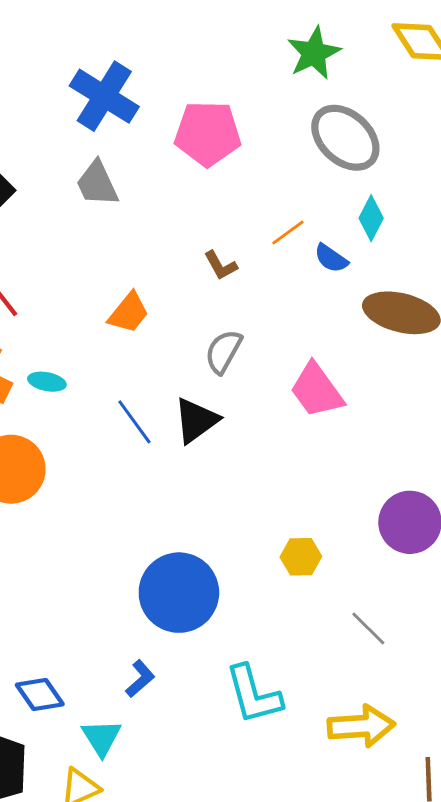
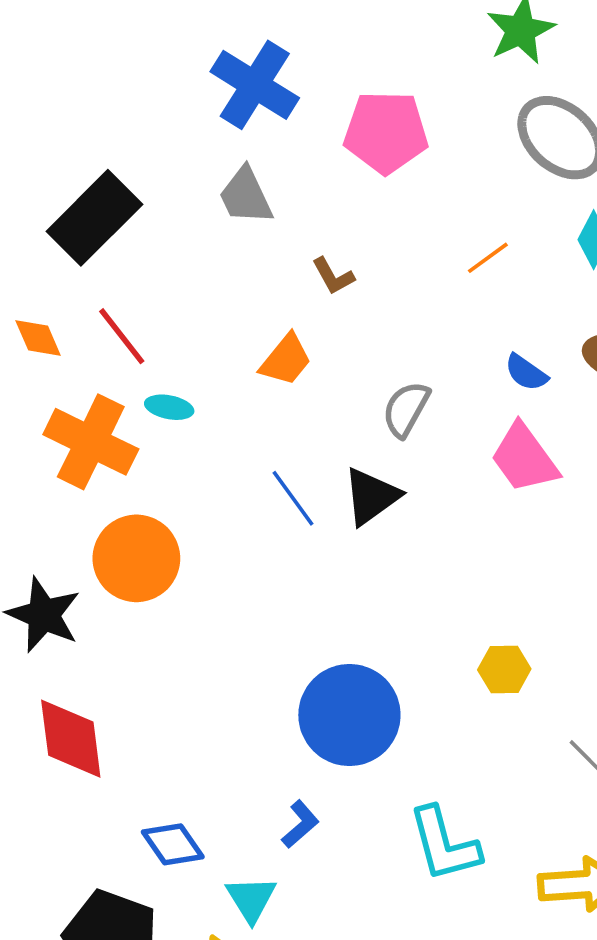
blue semicircle: (331, 258) -> (526, 373), moved
brown L-shape: (221, 265) -> (333, 276), moved
cyan ellipse: (47, 382) -> (169, 407), moved

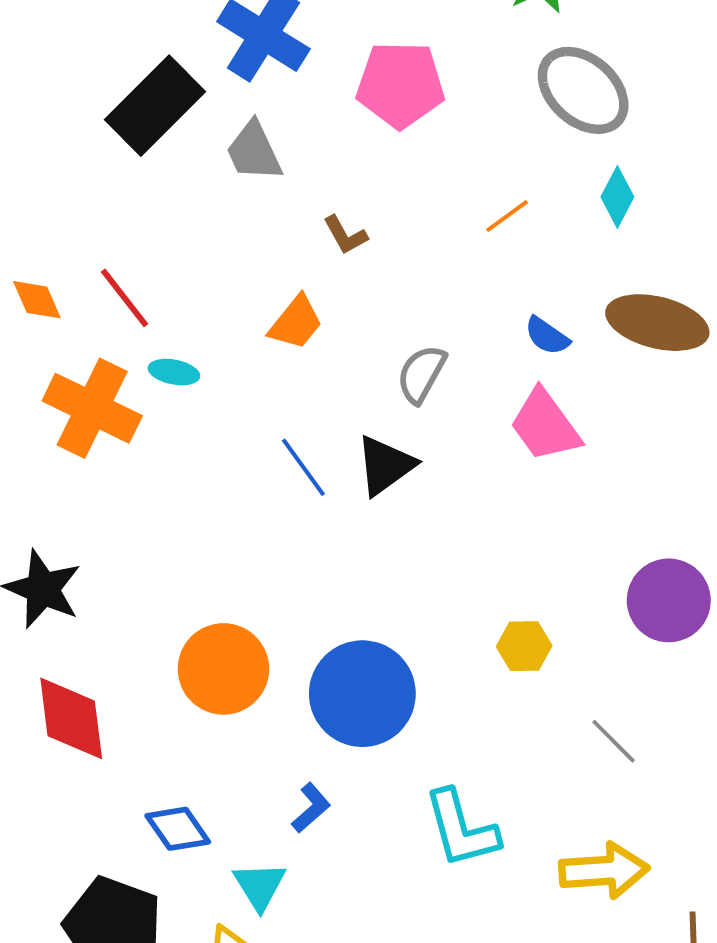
black rectangle: (94, 218) -> (155, 106), moved
orange circle: (136, 558) -> (223, 669), moved

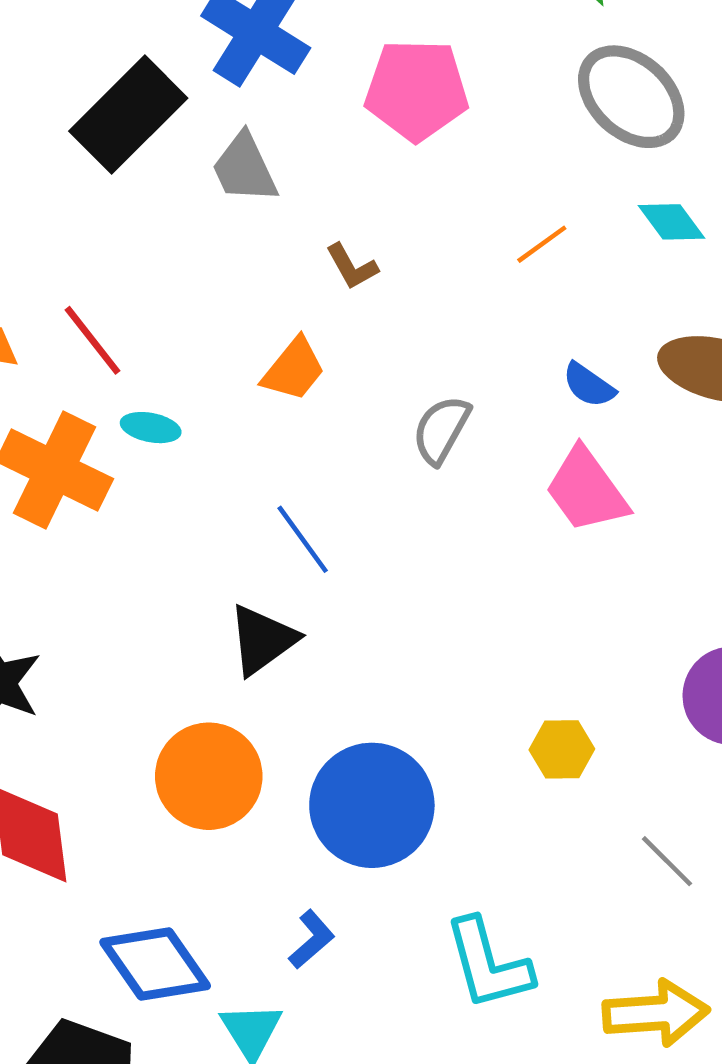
cyan diamond: (617, 197) -> (671, 222), turned -64
black triangle: (385, 465) -> (262, 640), moved
blue diamond: (178, 829) -> (155, 964), size x1.4

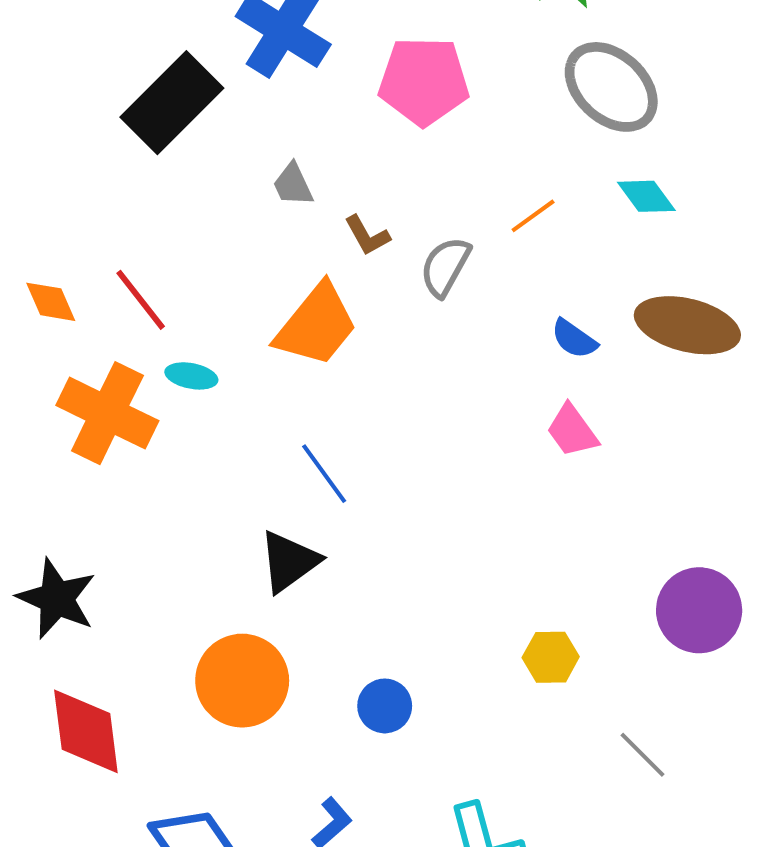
gray trapezoid: (245, 168) -> (293, 185), moved, size x0.7
orange trapezoid: (294, 369) -> (316, 325), size x1.5
gray semicircle: (441, 430) -> (445, 267), moved
pink trapezoid: (587, 490) -> (572, 431), size x0.7
blue circle: (372, 805) -> (385, 706), size x0.5

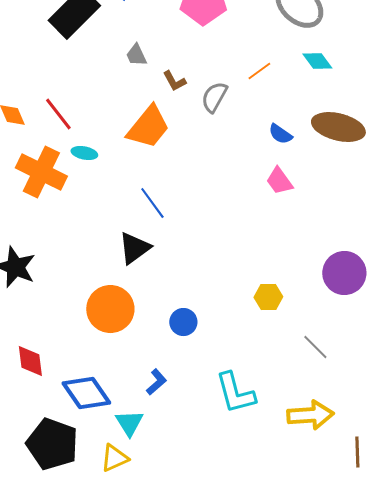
red diamond: (86, 731) -> (30, 361), moved, size x0.7

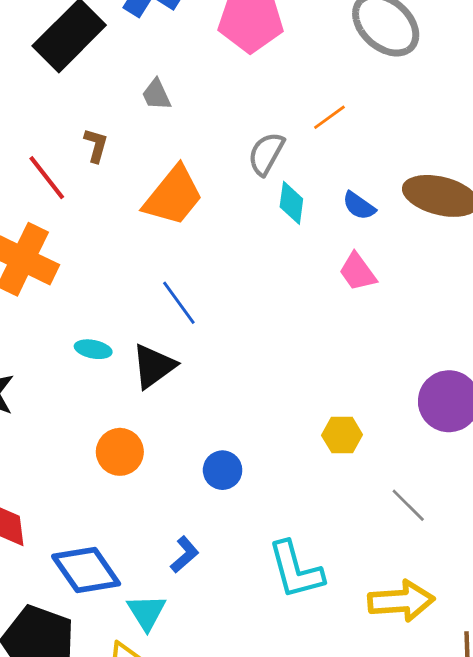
cyan diamond: (317, 61) -> (291, 203), moved, turned 44
brown L-shape: (174, 81) -> (96, 145), moved, turned -135
cyan ellipse: (84, 153) -> (93, 349), moved
orange circle: (110, 309) -> (120, 452), size x0.7

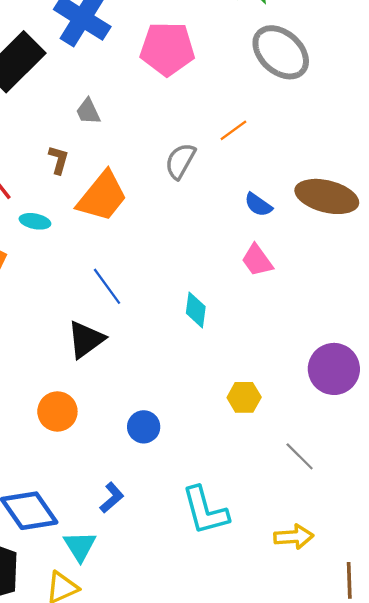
brown L-shape: (96, 145) -> (59, 160), moved
cyan diamond: (291, 203) -> (196, 310), moved
cyan ellipse: (93, 349) -> (35, 221), moved
yellow arrow: (401, 601) -> (294, 537), size x0.7

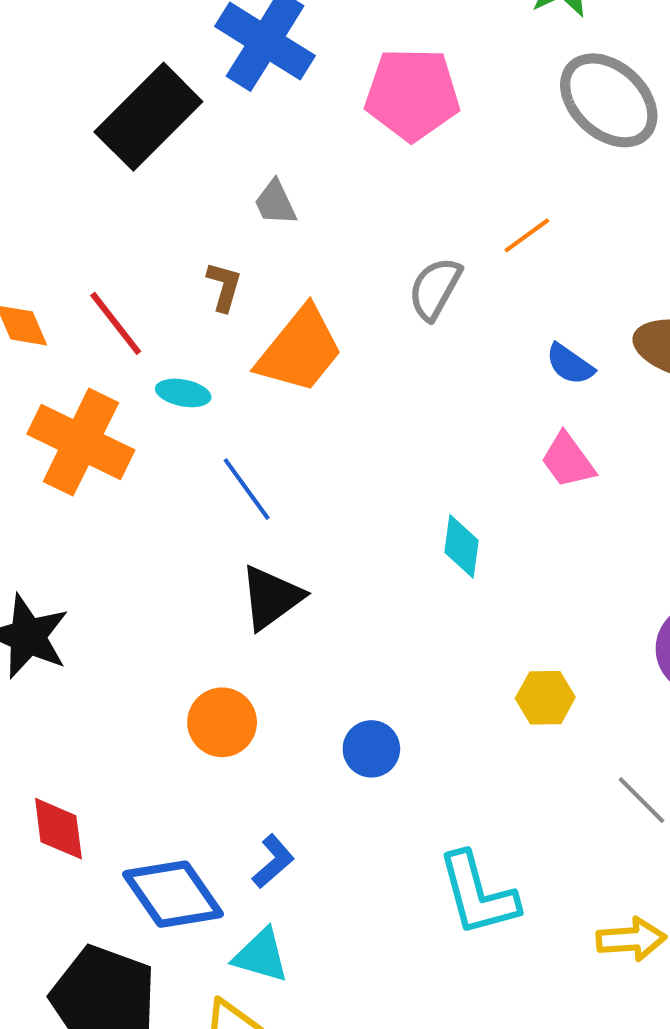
blue line: (107, 286) -> (247, 489), moved
blue L-shape: (112, 498) -> (273, 861), moved
cyan triangle: (80, 546) -> (261, 956), turned -42

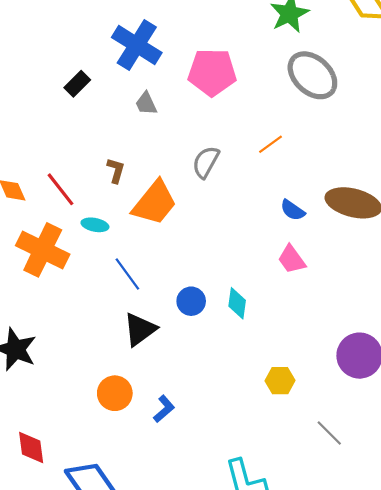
black rectangle: (148, 117) -> (77, 84), size x0.5
gray trapezoid: (275, 203) -> (146, 104), moved
gray semicircle: (435, 289) -> (206, 162), moved
blue circle: (371, 749) -> (191, 301), moved
blue L-shape: (273, 861) -> (164, 409), moved

